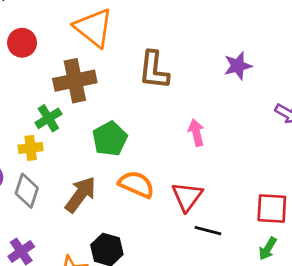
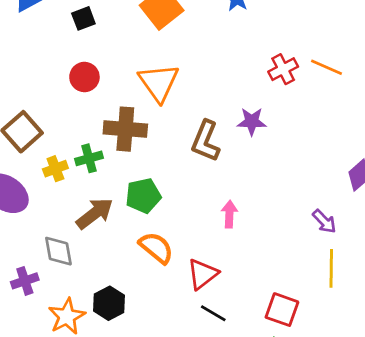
purple star: (238, 66) -> (252, 121), moved
yellow cross: (31, 148) -> (55, 169), moved, turned -30
gray diamond: (27, 191) -> (58, 251), moved, turned -44
brown arrow: (80, 194) -> (95, 213), moved

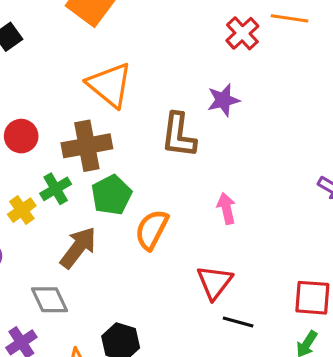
red circle: (84, 77) -> (21, 136), moved
green pentagon: (143, 196) -> (111, 195), moved
orange semicircle: (156, 248) -> (152, 230), moved, turned -87

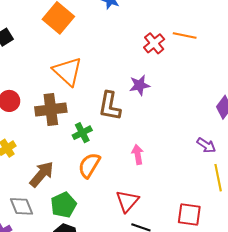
green cross: (56, 189) -> (82, 133), moved
green pentagon: (111, 195) -> (63, 205), moved

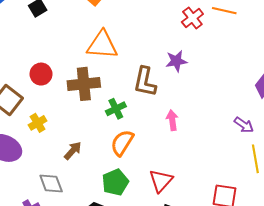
orange triangle: (68, 71) -> (102, 45), turned -40
pink arrow: (138, 154) -> (172, 120), moved
brown arrow: (42, 174) -> (73, 151), size x0.7
green pentagon: (63, 205) -> (115, 182), moved

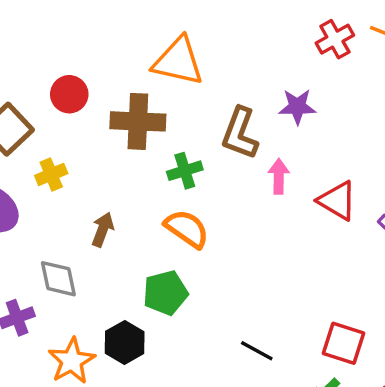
pink arrow: (172, 120) -> (279, 176), moved
orange semicircle: (122, 143) -> (187, 229), turned 84
brown arrow: (73, 151) -> (103, 229), turned -30
red triangle: (161, 181) -> (337, 201), moved, turned -50

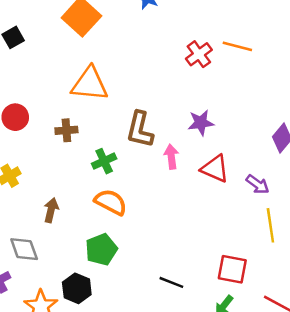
purple star: (297, 107) -> (201, 123), moved
brown cross: (138, 121) -> (66, 130), size x0.6

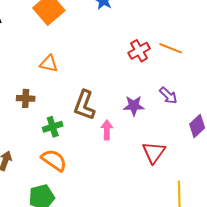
orange triangle: (90, 84) -> (49, 64), size x0.6
red triangle: (215, 169) -> (154, 152), moved, turned 35
purple arrow: (258, 184) -> (168, 95), moved

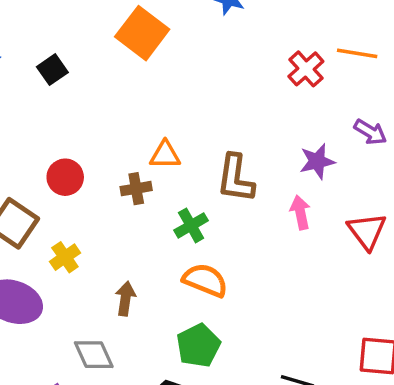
orange triangle: (49, 64) -> (165, 155), moved
pink arrow: (107, 130) -> (300, 212), moved

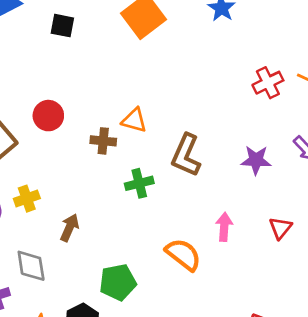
black square: (52, 70) -> (62, 26), turned 30
pink arrow: (300, 212) -> (224, 227), moved
red triangle: (367, 231) -> (280, 228), size x0.7
yellow cross: (65, 257) -> (27, 199), moved
orange semicircle: (205, 280) -> (183, 254), moved

